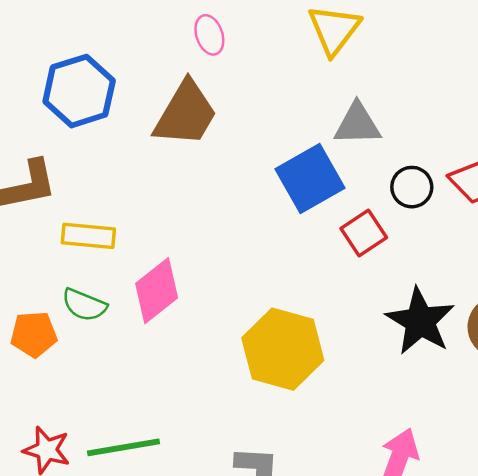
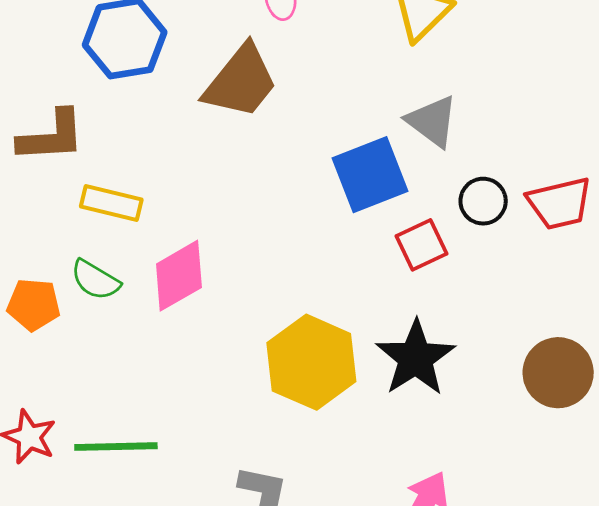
gray triangle: (357, 124) -> (432, 121), turned 30
black star: (420, 321) -> (416, 358), moved

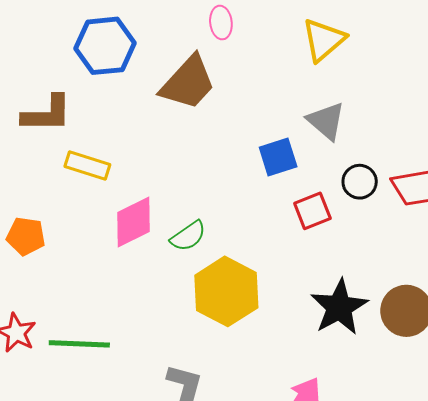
blue square: (370, 175) -> (278, 157), size x0.7
green semicircle: (95, 280) -> (188, 236), moved, turned -69
black star: (416, 358) -> (339, 307), moved

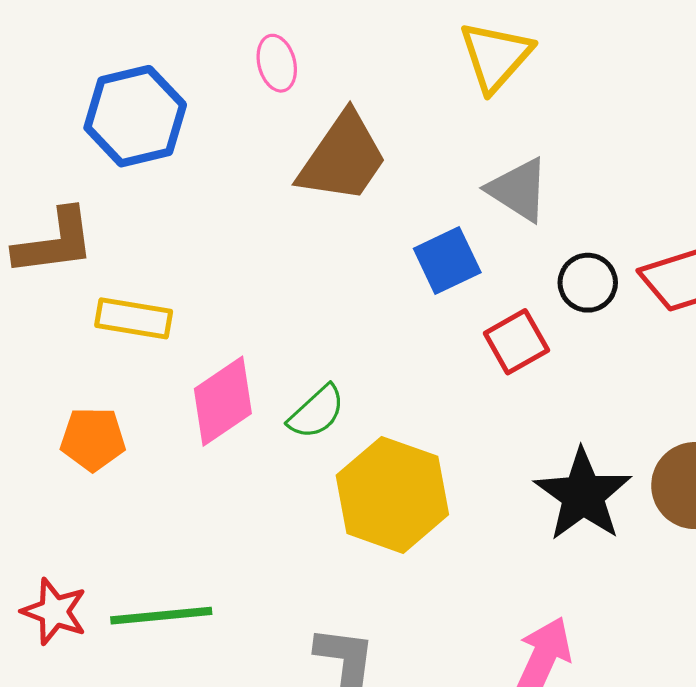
pink ellipse: (221, 23) -> (277, 63), moved
brown trapezoid: (188, 83) -> (343, 158), moved
orange pentagon: (26, 236) -> (93, 439), moved

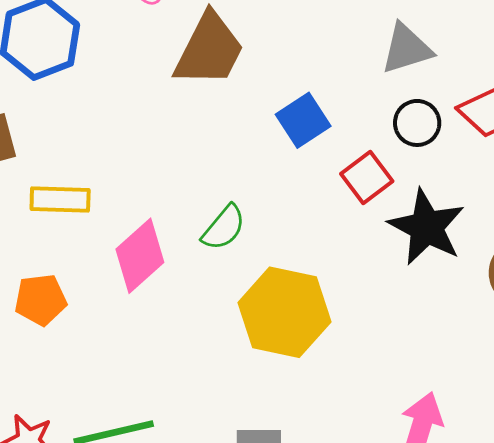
gray triangle: (518, 190) -> (407, 49), moved, turned -42
green semicircle: (317, 412) -> (224, 228), moved
black star: (583, 495) -> (427, 227), moved

